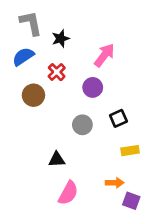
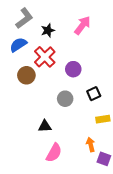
gray L-shape: (31, 23) -> (24, 18), turned 65
pink arrow: (104, 55) -> (82, 25), moved
red cross: (57, 72) -> (45, 57), size x1.5
orange arrow: (115, 183) -> (91, 145), turned -104

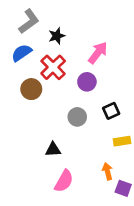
pink arrow: (82, 25) -> (98, 53), moved

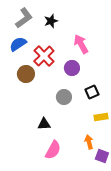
black star: (57, 36) -> (51, 21), moved
pink arrow: (98, 53) -> (81, 44), turned -66

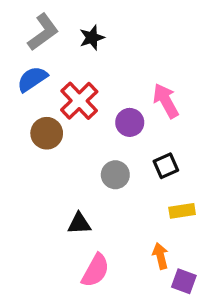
pink arrow: (81, 44) -> (166, 101), moved

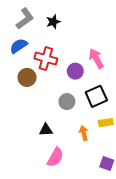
red cross: (79, 101) -> (46, 59), turned -30
black square: (166, 166) -> (96, 96), size x1.5
orange arrow: (160, 256) -> (84, 133), moved

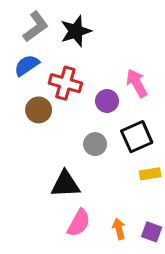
black star: (53, 22) -> (76, 31), size x1.5
black triangle: (46, 130) -> (65, 184), size x1.5
orange arrow: (84, 133) -> (119, 229), moved

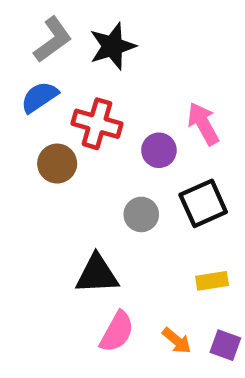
yellow rectangle: (150, 174) -> (212, 281), moved
orange arrow: (119, 229) -> (177, 341), turned 144

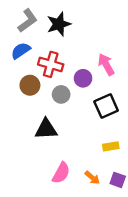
gray circle: (141, 214) -> (61, 94), moved
black triangle: (97, 274) -> (46, 129), moved

